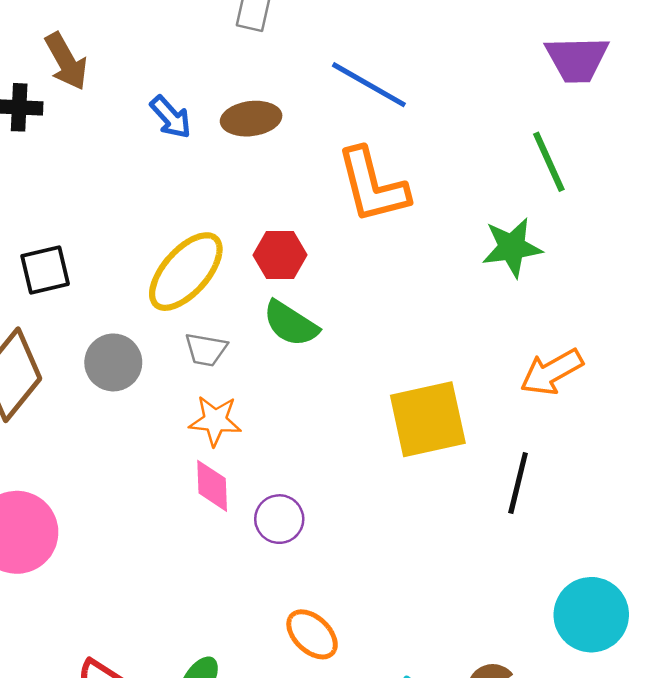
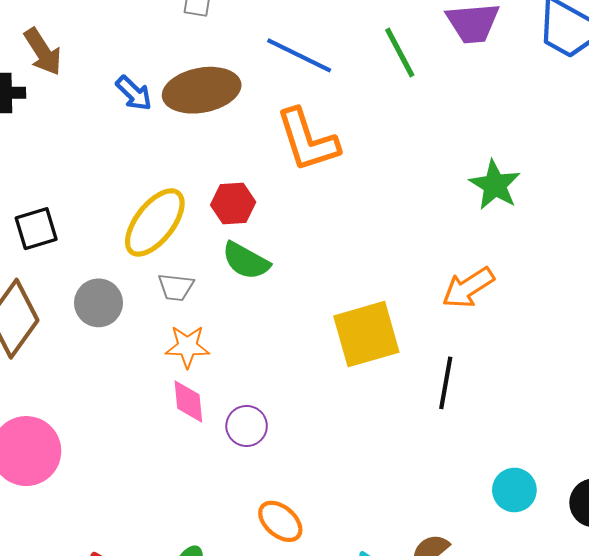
brown ellipse: (251, 119) -> (202, 90), size x1.5
green line: (549, 162) -> (400, 52), moved
green star: (512, 247) -> (495, 185), moved, turned -30
cyan circle: (591, 615) -> (514, 490), size x0.7

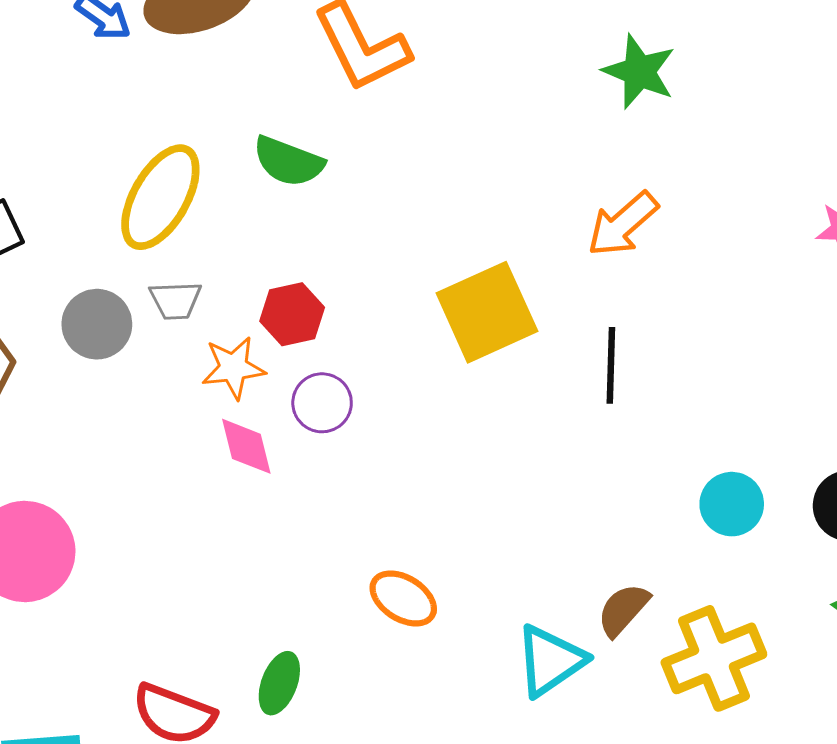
red hexagon: (233, 204) -> (292, 314), moved
green semicircle: (246, 261) -> (288, 161), moved
gray trapezoid: (176, 287) -> (175, 300), moved
purple circle: (247, 426) -> (322, 403), moved

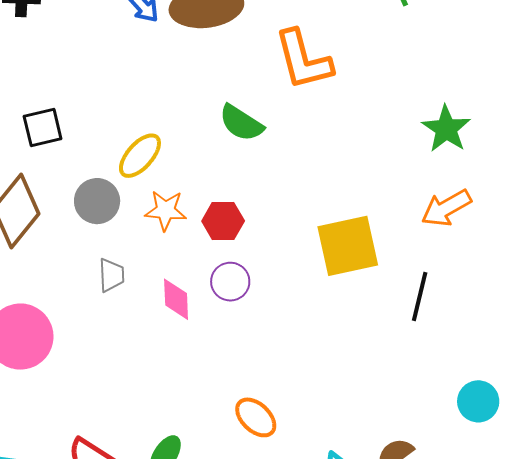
green star: (639, 72) -> (446, 129), moved
yellow ellipse: (160, 197) -> (140, 156), moved, size x0.7
gray trapezoid: (175, 300) -> (111, 275), moved, turned -102
orange star: (233, 368) -> (166, 210), moved

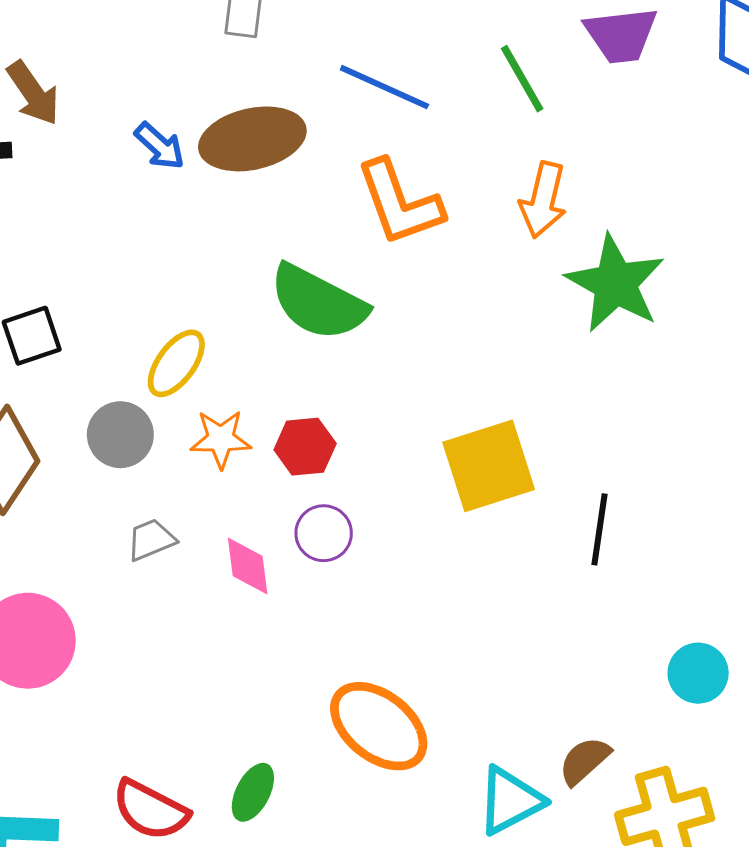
green semicircle: (241, 123) -> (318, 302), size x1.5
green star: (446, 129) -> (615, 284), size x1.4
orange arrow: (446, 208) -> (543, 200), moved, turned -42
gray trapezoid: (111, 275) -> (151, 540), turned -105
orange ellipse: (256, 417) -> (379, 726), size x1.6

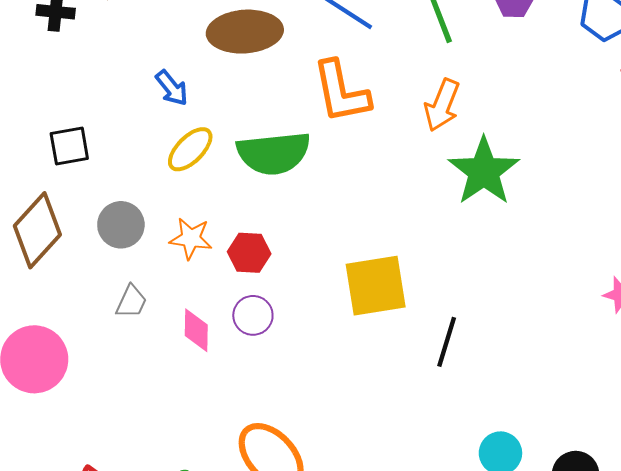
blue arrow: (160, 146) -> (172, 88), moved
green semicircle: (318, 302) -> (274, 153), turned -42
yellow ellipse: (176, 363) -> (190, 149), moved
gray trapezoid: (151, 540) -> (131, 302), turned 129

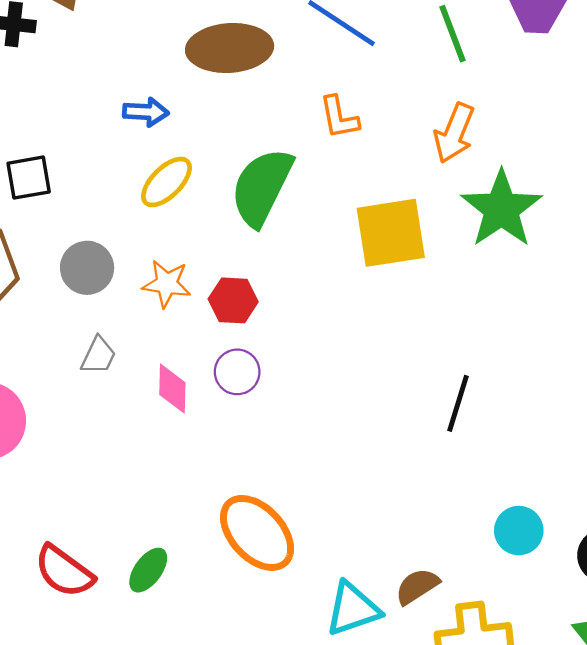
blue arrow: (172, 88) -> (146, 112), turned -48
orange L-shape: (341, 92) -> (339, 117), size x0.6
green semicircle: (274, 153) -> (262, 187), turned 122
yellow square: (376, 286) -> (391, 233), moved

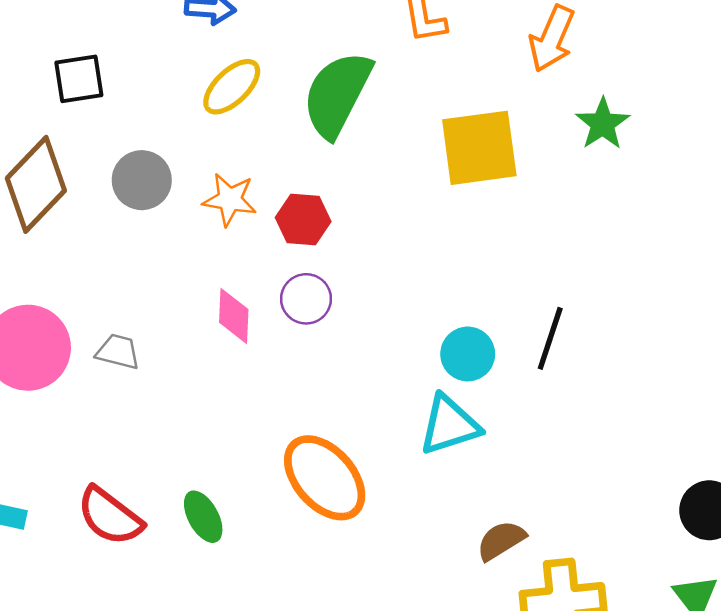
green star: (501, 209) -> (603, 124), size x0.6
gray trapezoid: (98, 356) -> (118, 352), moved, turned -102
cyan circle: (519, 531) -> (468, 354), moved
green ellipse: (148, 570) -> (203, 517), turned -66
cyan triangle: (353, 609) -> (449, 425), moved

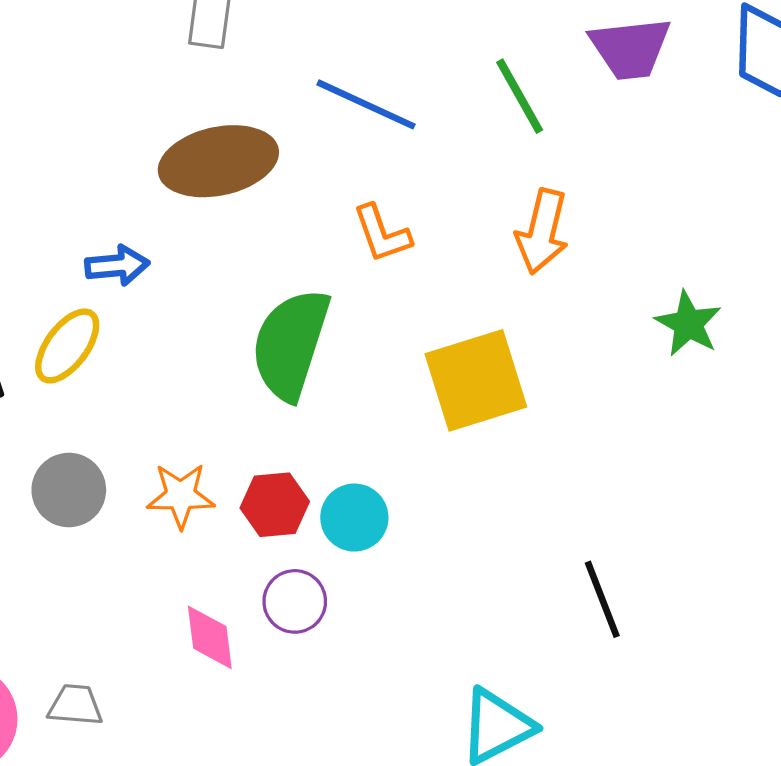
yellow ellipse: (232, 87) -> (67, 346), moved
green star: (603, 124) -> (688, 324), moved
black line: (550, 338) -> (602, 599), turned -30
cyan circle: (468, 354) -> (354, 518), moved

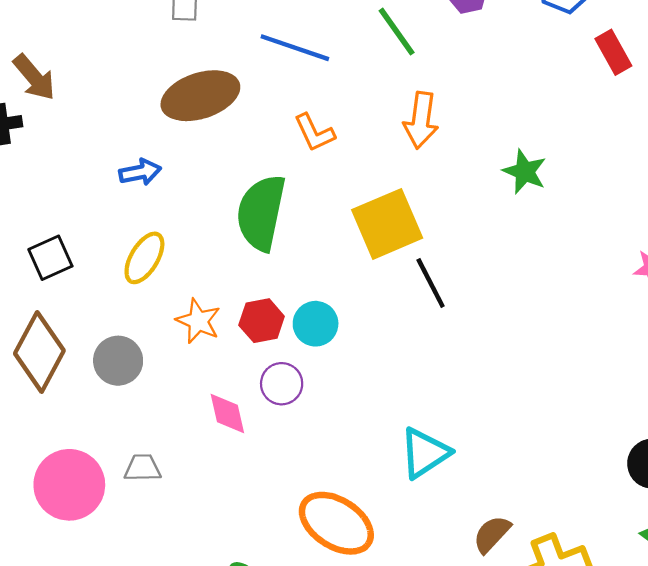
yellow ellipse: (67, 346) -> (144, 258), moved
gray circle: (69, 490) -> (118, 361), moved
orange star: (181, 496) -> (198, 321), turned 30
black line: (602, 599) -> (431, 283), moved

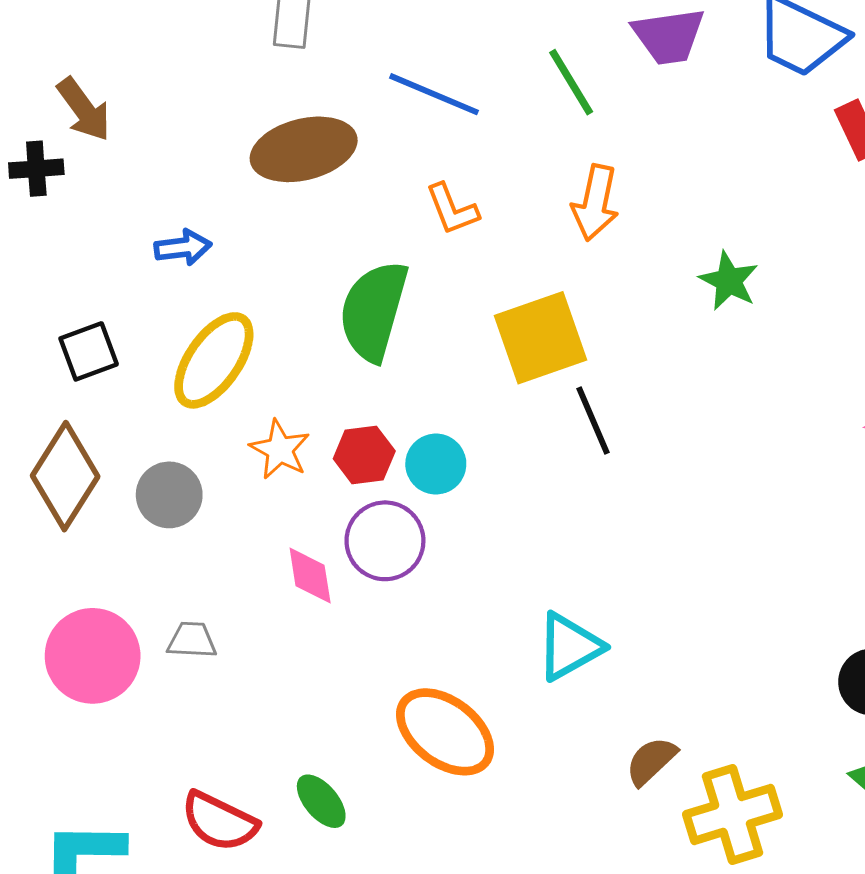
blue arrow: (140, 172) -> (183, 248), moved
yellow ellipse: (144, 258) -> (214, 360), size x1.4
purple circle: (282, 384) -> (385, 541), size x1.4

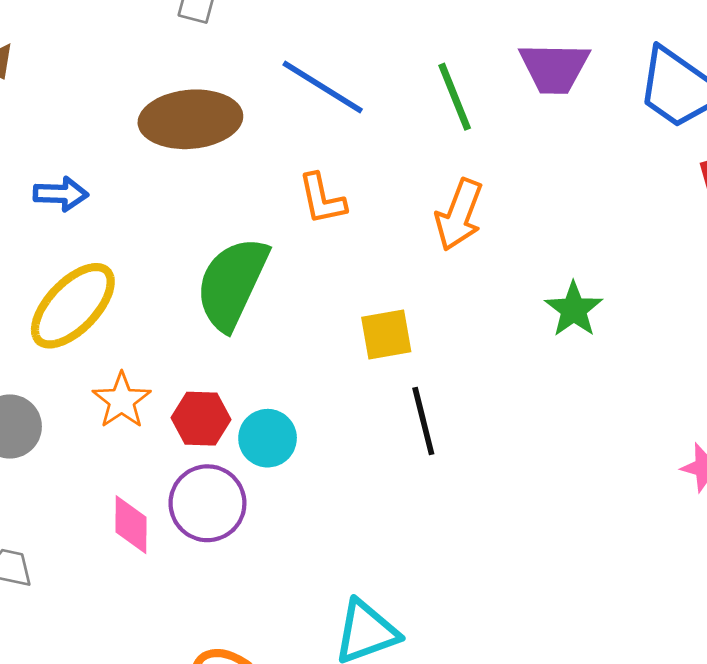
yellow square: (540, 338) -> (386, 334), size x0.6

